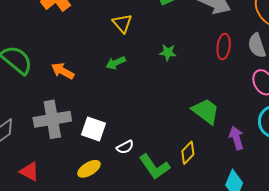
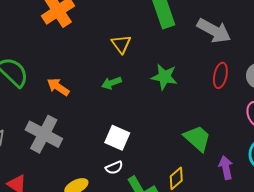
green star: (168, 52) -> (164, 77), size x1.5
gray cross: (52, 119) -> (44, 134), turned 33
white square: (94, 129) -> (117, 138), moved

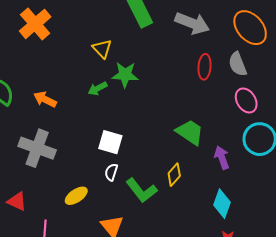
green star: (164, 77) -> (125, 75), moved
white semicircle: (114, 168) -> (111, 172), turned 138

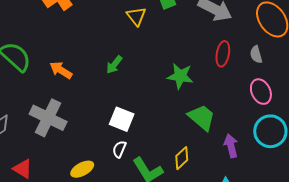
yellow triangle: (102, 49) -> (136, 16), moved
gray semicircle: (238, 64) -> (256, 54), size x0.7
green star: (125, 75) -> (180, 76), moved
green arrow: (98, 89) -> (114, 65), turned -30

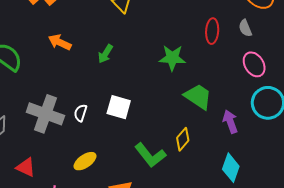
orange arrow: (61, 70) -> (60, 42), moved
white semicircle: (119, 149) -> (81, 113), moved

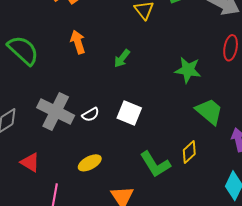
orange arrow: (60, 42) -> (78, 42), turned 40
white semicircle: (81, 113) -> (91, 115), turned -144

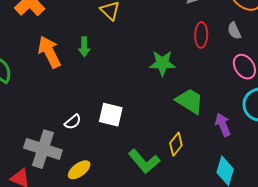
orange arrow: (78, 42) -> (49, 52), size x1.4
green arrow: (122, 58) -> (84, 47), moved, turned -30
gray cross: (56, 112) -> (43, 149), moved

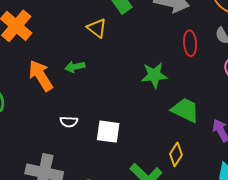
green arrow: (84, 47) -> (75, 67), turned 84
white semicircle: (73, 122) -> (69, 122), moved, turned 48

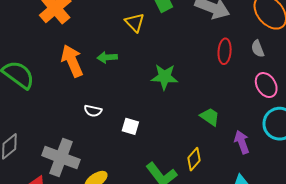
green star: (154, 75) -> (164, 77), moved
green trapezoid: (185, 110) -> (210, 117), size x0.7
white square: (108, 132) -> (130, 126), size x0.7

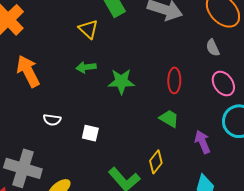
red ellipse: (225, 51) -> (174, 80), moved
green arrow: (107, 57) -> (86, 67), moved

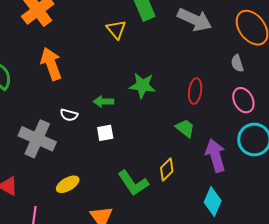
green arrow: (86, 67) -> (103, 102), moved
white square: (90, 133) -> (105, 133), turned -30
purple arrow: (202, 142) -> (215, 156), size x1.4
gray cross: (23, 168) -> (37, 139), moved

